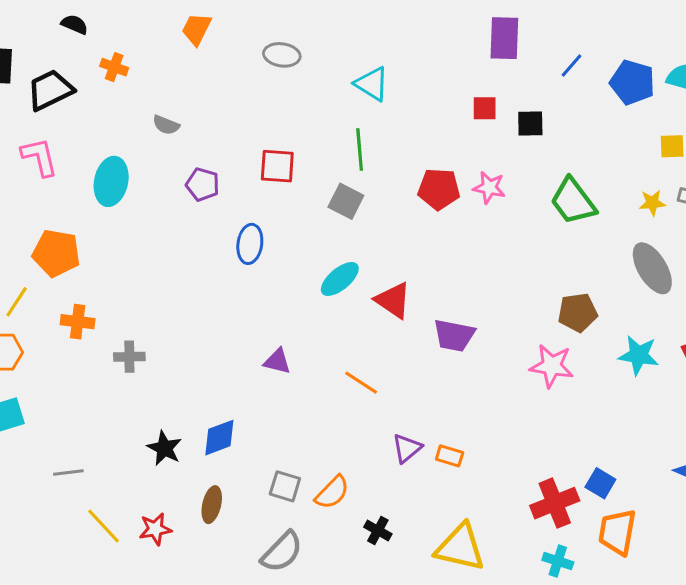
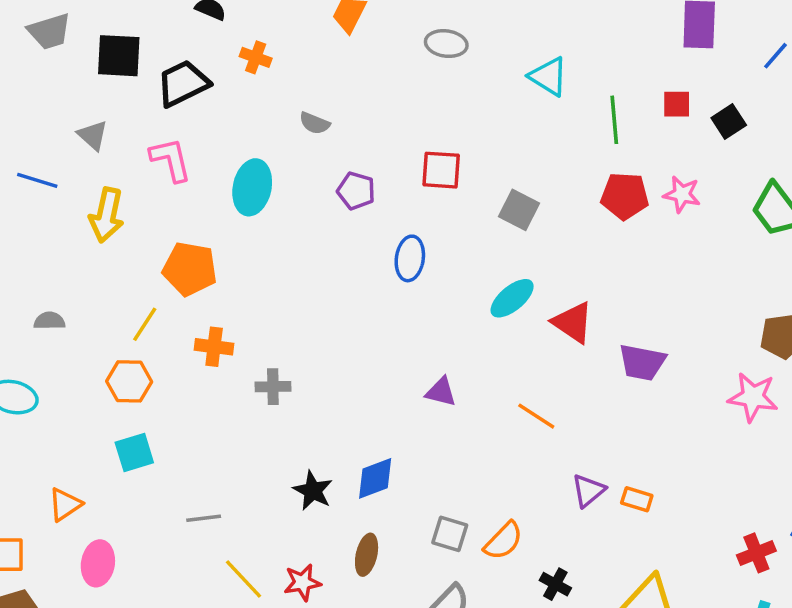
black square: (530, 123) -> (729, 122), turned -32
green line: (360, 149) -> (614, 120), moved
red cross: (555, 503) -> (756, 553), size x0.7

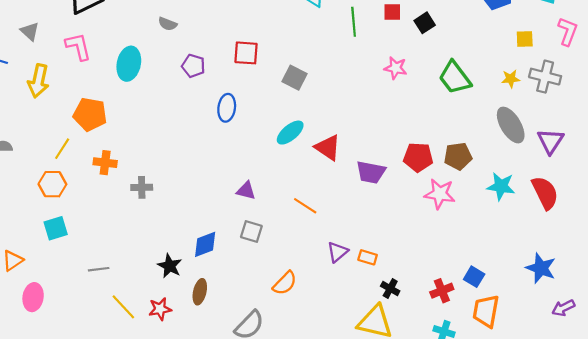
red pentagon: (625, 196) -> (418, 157), moved
black star: (313, 491) -> (170, 266), moved
gray square: (450, 534) -> (251, 232), moved
black cross: (555, 584) -> (390, 289), moved

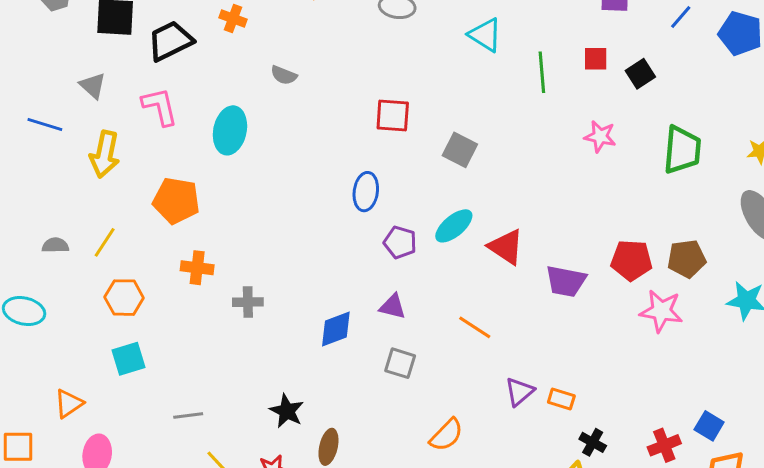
purple pentagon: (193, 66) -> (400, 242), moved
green trapezoid: (455, 78) -> (682, 150), turned -138
yellow line: (62, 149) -> (105, 242), moved
blue diamond: (205, 244) -> (336, 329), moved

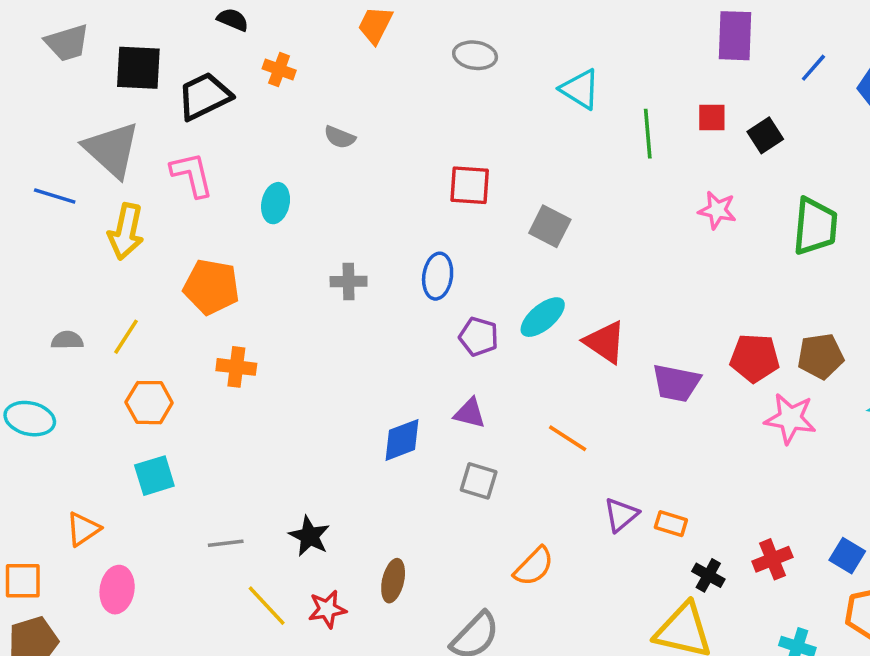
gray triangle: (93, 86) -> (112, 150), size x1.8
cyan ellipse: (230, 130) -> (276, 203), size x0.7
gray cross: (248, 302) -> (349, 281), moved
black star: (287, 411) -> (309, 536), moved
red cross: (664, 445) -> (772, 559), moved

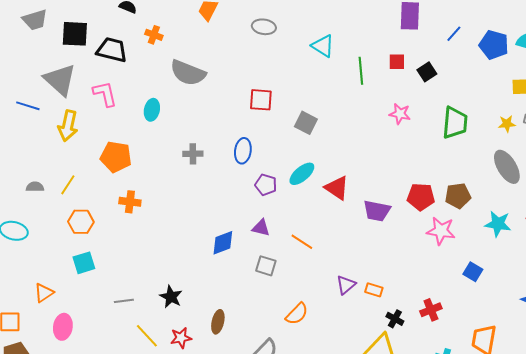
black trapezoid: (204, 96) -> (112, 50), turned 40
gray semicircle: (340, 137) -> (188, 73), size x2.0
orange line: (568, 438) -> (302, 242), moved
blue square: (847, 556) -> (473, 272), moved

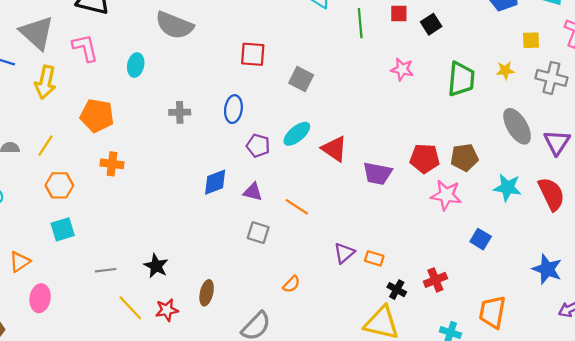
yellow star: (507, 124) -> (505, 70), moved
blue diamond: (223, 243) -> (215, 182), moved
orange semicircle: (297, 314) -> (291, 284), size x0.7

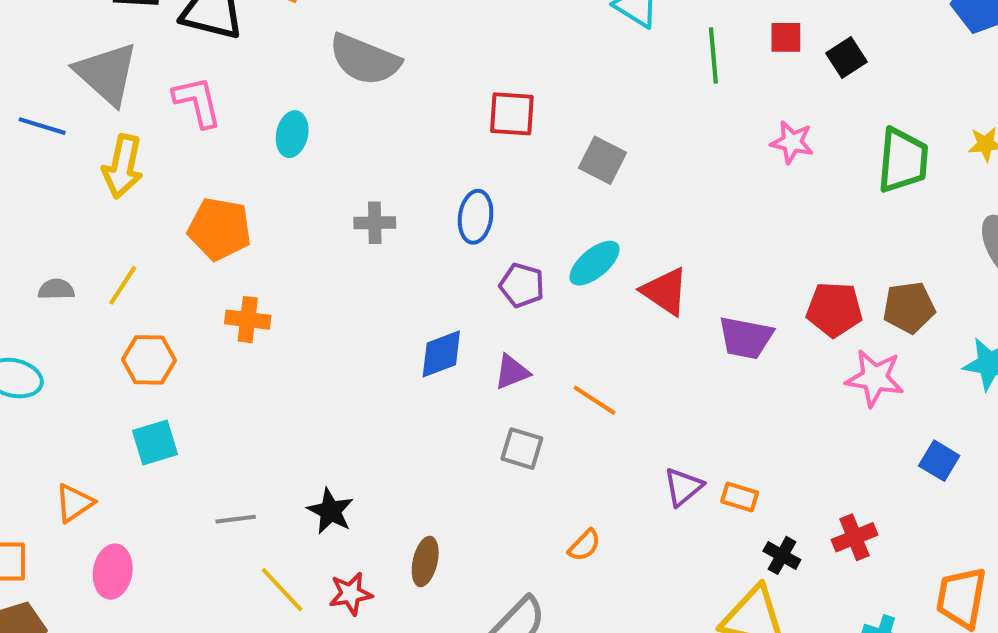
purple triangle: (253, 192) -> (512, 372), turned -36

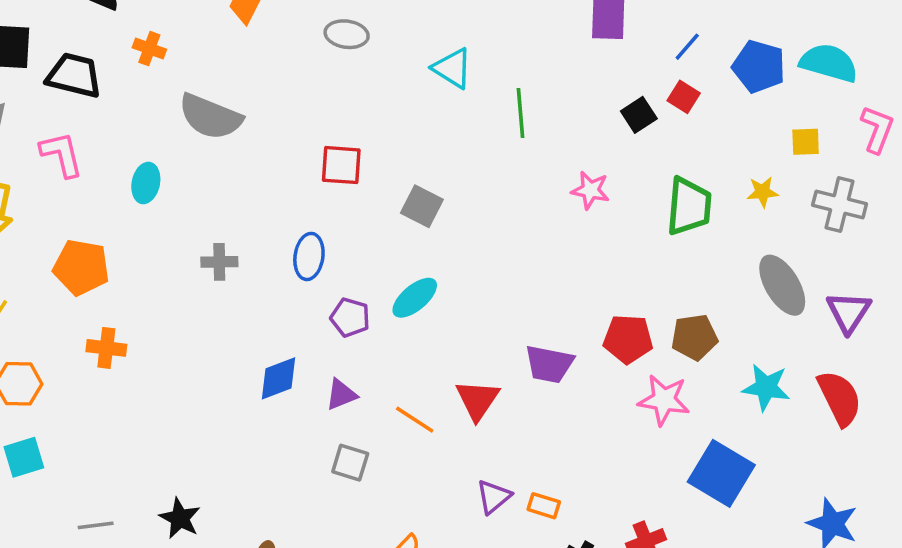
red square: (786, 37) -> (684, 97), moved, turned 32
red triangle: (665, 291) -> (477, 400), moved, turned 30
blue square: (939, 461) -> (721, 473), size x1.8

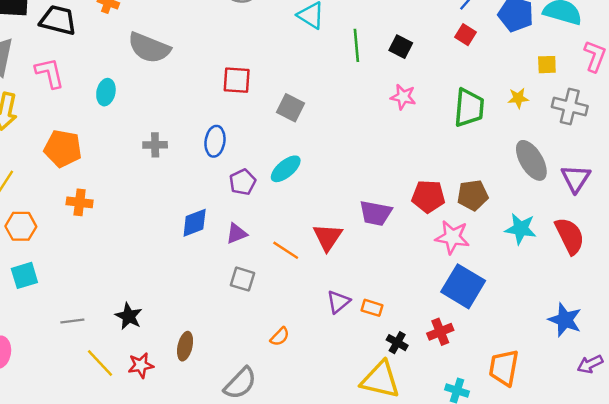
black square: (639, 115) -> (401, 47), moved, turned -30
purple pentagon: (350, 317) -> (243, 182), turned 30
blue square: (721, 473) -> (463, 286), moved

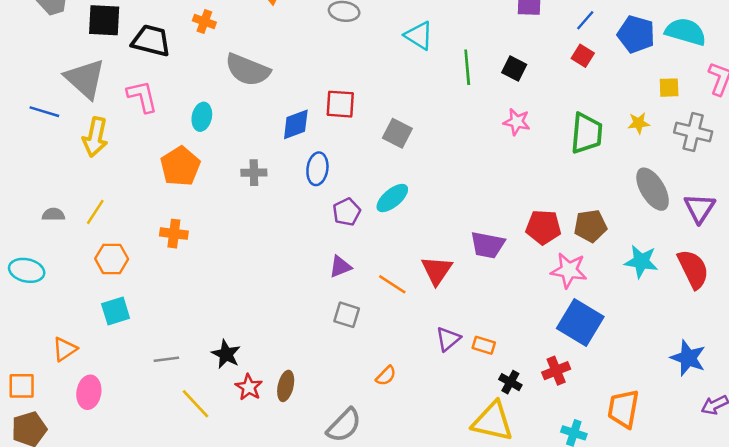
orange pentagon: (63, 148) -> (180, 166), moved, turned 30
blue diamond: (195, 223) -> (296, 124), moved
red star: (141, 365) -> (249, 387), moved, turned -30

